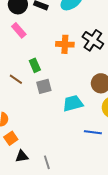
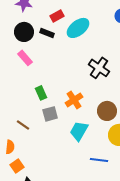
orange cross: (65, 44) -> (74, 100), moved, turned -36
brown line: (16, 79) -> (23, 125), moved
cyan trapezoid: (73, 103) -> (79, 131), turned -45

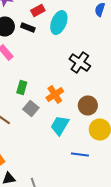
cyan ellipse: (78, 28) -> (59, 22), turned -30
green rectangle: (41, 93) -> (22, 88), turned 40
gray square: (50, 114) -> (31, 108), turned -35

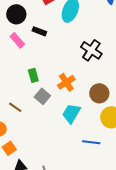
black rectangle: (28, 28) -> (39, 31), moved
green rectangle: (22, 88) -> (33, 75), turned -32

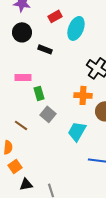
pink rectangle: (17, 40) -> (23, 77), moved, turned -49
orange cross: (66, 82) -> (83, 95), moved, turned 36

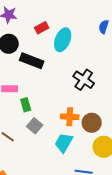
black rectangle: (45, 49) -> (32, 61), size x1.6
orange cross: (83, 95) -> (70, 117), moved

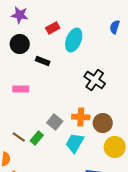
black rectangle: (32, 61) -> (43, 61), size x0.6
green rectangle: (26, 105) -> (37, 138), moved, turned 56
gray square: (35, 126) -> (55, 122), moved

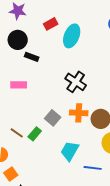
black rectangle: (43, 61) -> (32, 57), moved
black cross: (95, 80) -> (76, 82), moved
cyan trapezoid: (75, 143) -> (70, 151), moved

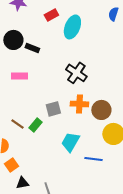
black circle: (18, 40) -> (13, 40), moved
gray square: (53, 118) -> (53, 109), turned 35

